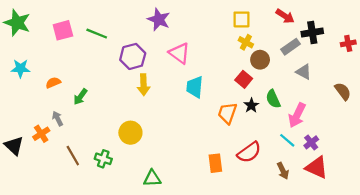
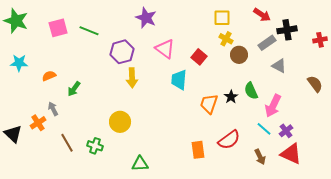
red square: (244, 79) -> (199, 57), moved

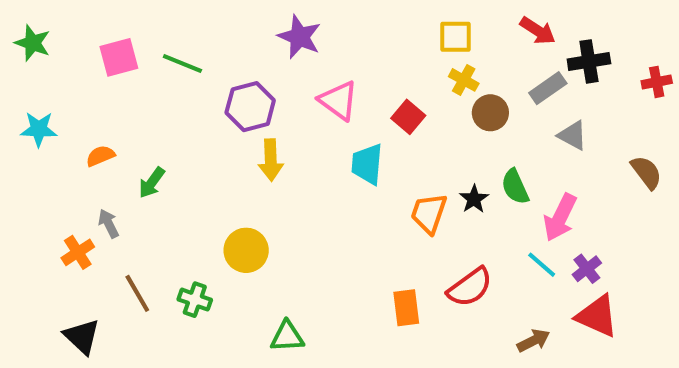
green star: (16, 21) -> (33, 43), size x0.7
black triangle: (13, 134) -> (82, 337), moved
brown arrow: (260, 157) -> (533, 341), moved, turned -91

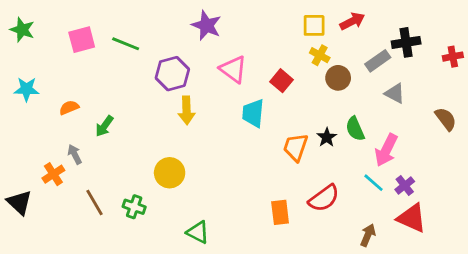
red arrow: (538, 31) -> (352, 21), moved, turned -60
black triangle: (82, 337) -> (19, 202), moved
green triangle: (287, 337) -> (198, 232), turned 30
brown arrow: (533, 341) -> (368, 235), turned -40

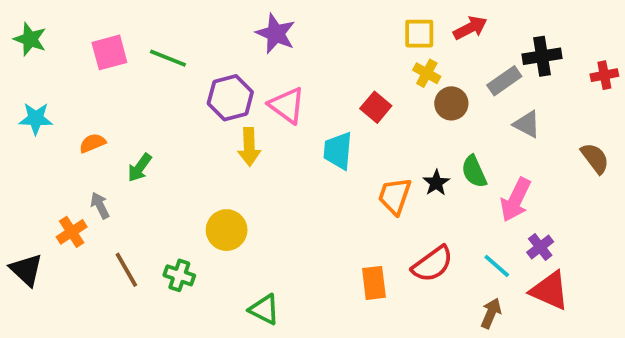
pink triangle: (233, 69) -> (287, 105), moved
cyan line: (374, 183) -> (497, 266), moved

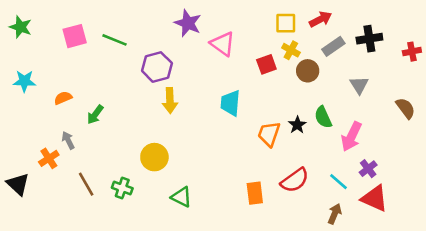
gray rectangle: (504, 81) -> (333, 46), moved
pink triangle: (287, 105) -> (223, 44), moved
red square: (376, 107) -> (266, 64), moved, turned 30
gray triangle: (527, 124) -> (359, 85), turned 30
green triangle: (264, 309) -> (181, 197), moved

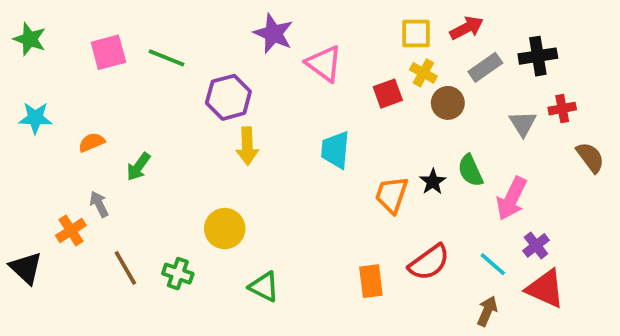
red cross: (412, 52) -> (562, 109), moved

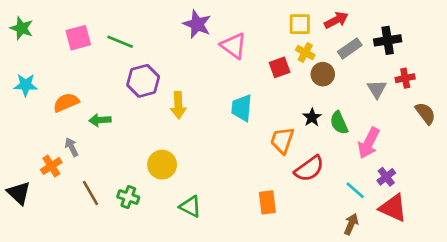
purple hexagon: (228, 97) -> (143, 81), moved
orange semicircle: (92, 142) -> (66, 102), size x1.4
green arrow: (138, 167) -> (100, 120), turned 50
black star: (433, 182) -> (312, 117), moved
red semicircle: (429, 262) -> (309, 169), moved

